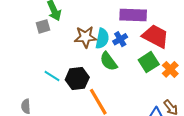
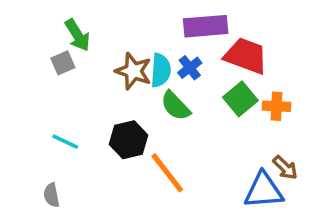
brown star: (85, 37) -> (133, 71), turned 30
orange cross: (170, 69) -> (276, 106), turned -35
cyan line: (52, 76) -> (65, 142), moved

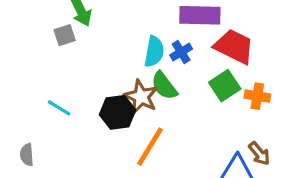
brown star: (133, 71) -> (141, 97), moved
orange line: (167, 173) -> (150, 147), turned 63
gray semicircle: (51, 195) -> (27, 155), moved

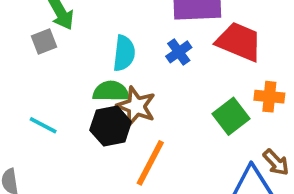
cyan semicircle: (154, 52) -> (124, 53), moved
green semicircle: (164, 86) -> (111, 91), moved, turned 132
green square: (225, 86) -> (231, 116), moved

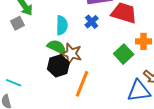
green semicircle: (111, 91) -> (57, 47), turned 30
cyan line: (43, 125) -> (14, 83), moved

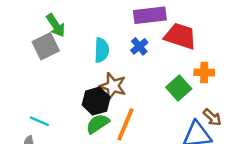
gray square: (17, 23) -> (46, 46), size x1.5
green semicircle: (57, 47) -> (98, 124), moved, turned -60

